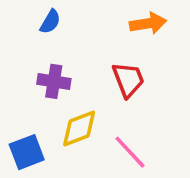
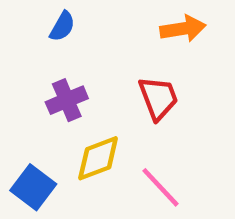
purple cross: (54, 81) -> (67, 100), turned -32
blue square: (27, 152) -> (33, 187), turned -32

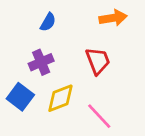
blue semicircle: (62, 26) -> (48, 22), moved
blue square: (33, 187) -> (20, 97), moved

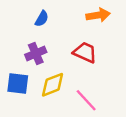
red trapezoid: (98, 61) -> (85, 52), turned -45
blue square: (20, 97) -> (18, 83), turned -30

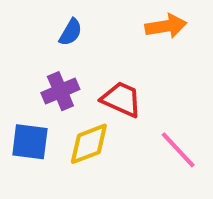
red trapezoid: (85, 52) -> (121, 99), moved
pink line: (86, 100) -> (178, 150), moved

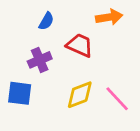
red trapezoid: (121, 99) -> (80, 45), moved
yellow diamond: (89, 144) -> (80, 95), moved

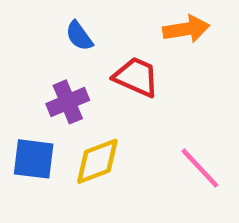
blue semicircle: (46, 21) -> (79, 36), turned 114
yellow diamond: (80, 95) -> (97, 161), moved

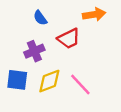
red trapezoid: (136, 77) -> (69, 39), turned 130
pink line: (200, 168) -> (80, 84), moved

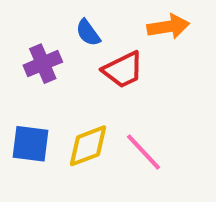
blue semicircle: (40, 18) -> (88, 33), moved
purple cross: (34, 51) -> (43, 64), moved

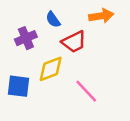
yellow diamond: (88, 146) -> (51, 69), moved

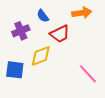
pink line: (86, 91) -> (88, 74), moved

